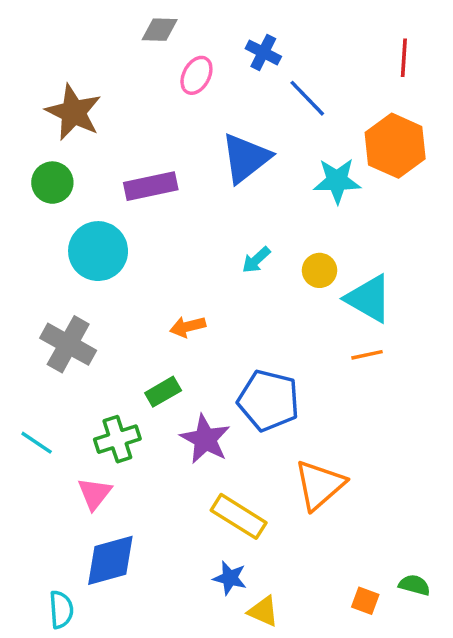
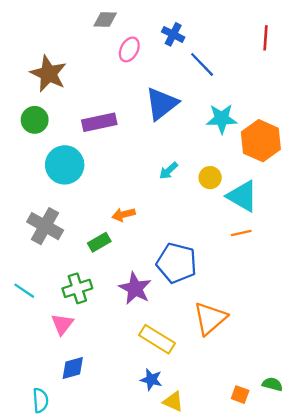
orange hexagon: (395, 146) -> (261, 141), moved
green rectangle: (163, 392) -> (99, 242), moved
blue diamond: (110, 560) -> (73, 368), size x0.7

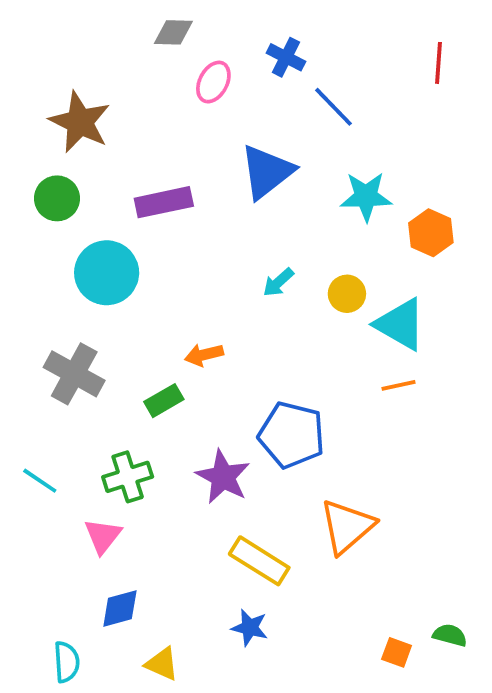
orange hexagon: (261, 141) -> (431, 233), size x0.7
yellow triangle: (173, 402) -> (162, 664), moved

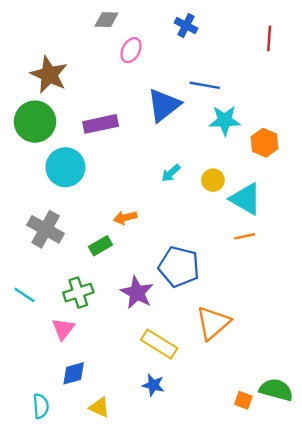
blue cross: (286, 57) -> (186, 26), moved
blue line: (334, 107) -> (205, 85), moved, turned -36
green circle: (57, 198) -> (35, 122), size x1.5
green semicircle: (450, 635) -> (276, 390), size x1.6

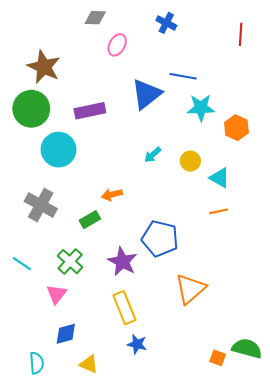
cyan triangle: (246, 199) -> (220, 178), size x0.7
green cross: (78, 293) -> (70, 262), turned -30
yellow rectangle: (159, 344) -> (124, 308), moved, turned 36

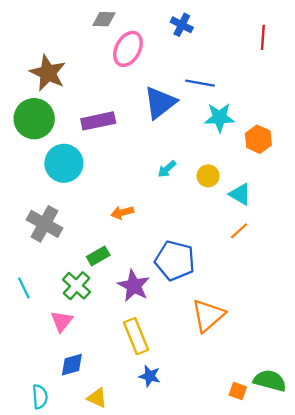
pink ellipse: (117, 45) -> (128, 49), size x1.4
orange line: (219, 211) -> (239, 231), turned -30
green rectangle: (90, 220) -> (98, 256), moved
cyan line: (22, 264) -> (24, 288), turned 30

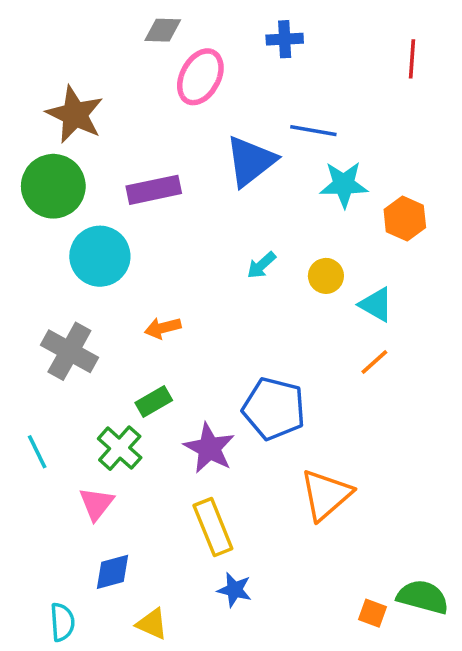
blue cross: (182, 25) -> (285, 39), turned -30
orange arrow: (122, 212) -> (163, 328), moved

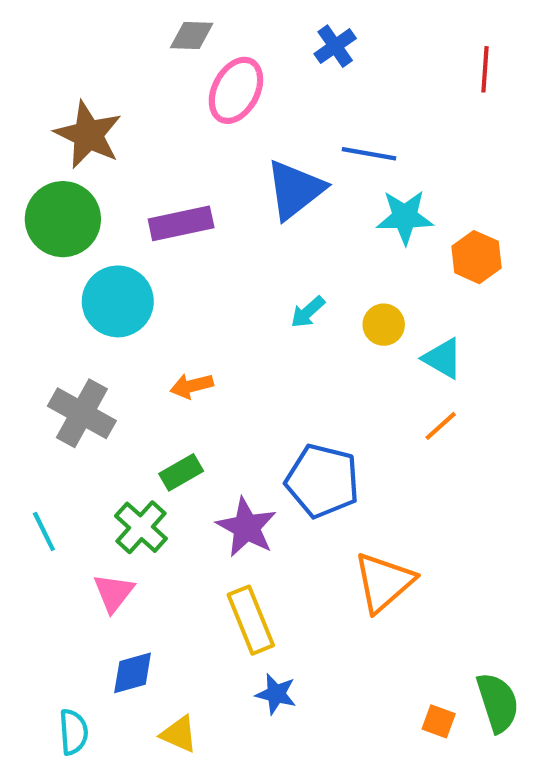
blue cross: (285, 39) -> (335, 46), turned -32
green semicircle: (423, 597) -> (498, 702), turned 57

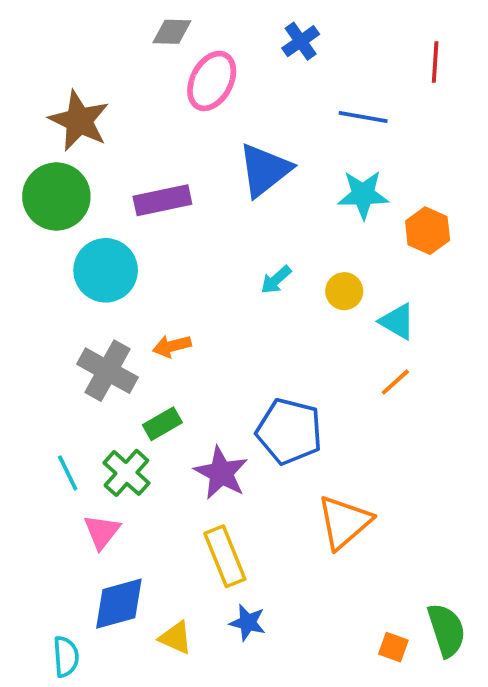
blue line: (369, 154) -> (363, 117), moved
gray cross: (82, 413) -> (108, 371), moved
cyan line: (44, 531) -> (68, 473), moved
blue diamond: (133, 673) -> (119, 604), size x1.4
yellow triangle: (179, 734) -> (176, 638), moved

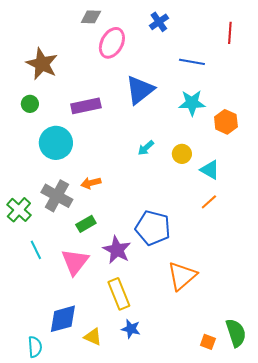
green circle: (56, 196) -> (30, 104), size x0.5
green cross: (126, 473) -> (19, 210), moved
pink triangle: (102, 532) -> (75, 262), moved, size x1.4

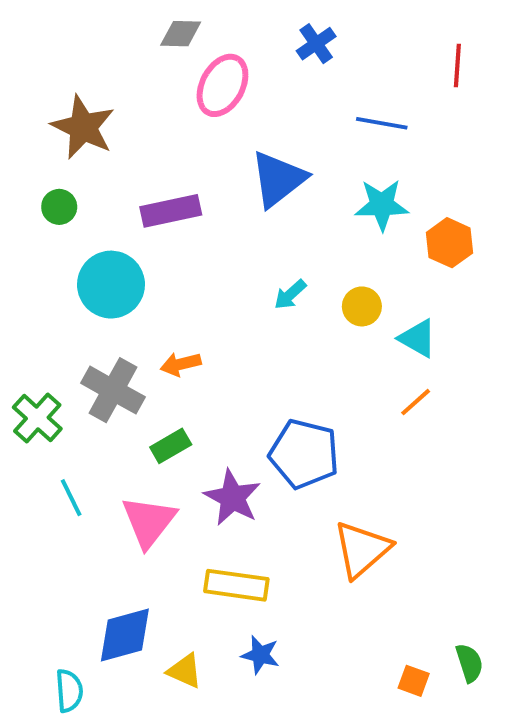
yellow rectangle: (119, 294) -> (236, 585), turned -60
green semicircle: (236, 333) -> (469, 663), size x0.7

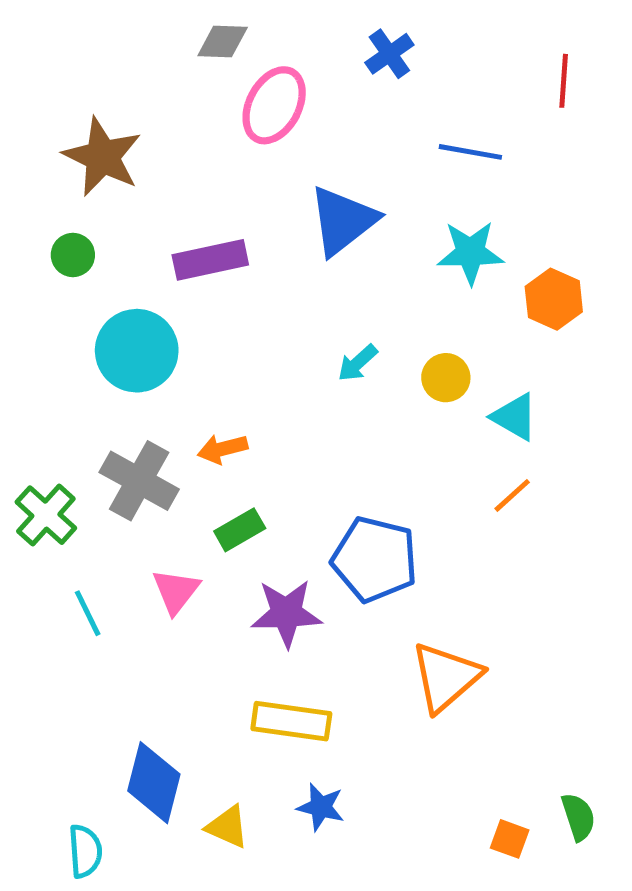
green rectangle: (171, 446) -> (240, 530), moved
purple star: (232, 498) -> (286, 613), turned -30
pink triangle: (149, 521) -> (176, 591), moved, size x0.7
blue diamond: (125, 635) -> (154, 783), turned -60

